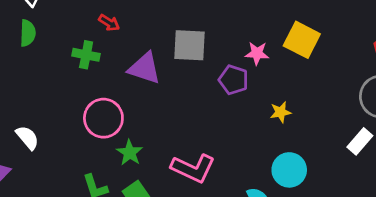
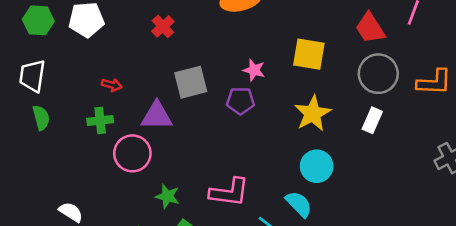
yellow square: (302, 40) -> (309, 54), moved
pink star: (257, 53) -> (254, 70), turned 30
yellow star: (281, 112) -> (313, 113), moved, size x1.8
pink circle: (103, 118) -> (132, 153), moved

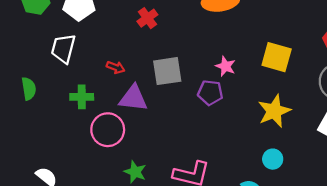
white trapezoid: (32, 76) -> (63, 48), moved
red arrow: (112, 85) -> (116, 67), moved
cyan circle: (317, 166) -> (273, 159), size x0.7

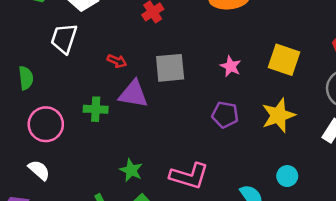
purple pentagon: (210, 93) -> (225, 115), moved
green cross: (82, 97) -> (96, 109), moved
pink circle: (108, 130) -> (46, 124), moved
cyan circle: (273, 159) -> (287, 176), moved

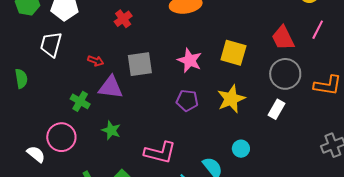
pink star: (231, 66) -> (190, 60), size x1.4
green cross: (96, 109) -> (80, 101), turned 30
pink circle: (46, 124) -> (61, 137), moved
green star: (131, 170) -> (111, 130), moved

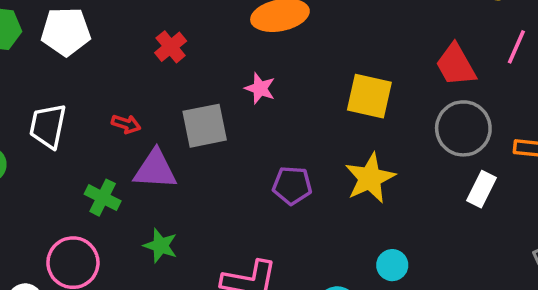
white trapezoid: (51, 44) -> (48, 126), moved
pink star: (190, 60) -> (260, 88), moved, size x0.7
white rectangle: (277, 109) -> (481, 189), moved

